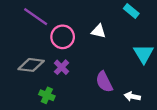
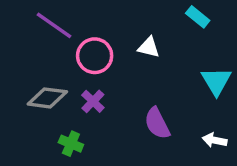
white arrow: (132, 96) -> (215, 140), moved

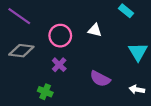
purple line: (54, 25) -> (19, 16), moved
gray diamond: (47, 98) -> (21, 51), moved
purple semicircle: (157, 123) -> (100, 79), turned -36

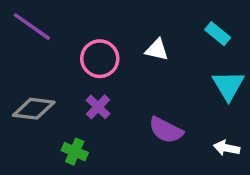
cyan rectangle: (126, 11) -> (218, 34), moved
gray diamond: (21, 51) -> (34, 109), moved

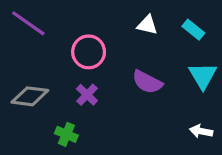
white triangle: (157, 50) -> (147, 25), moved
purple semicircle: (166, 130) -> (147, 82), moved

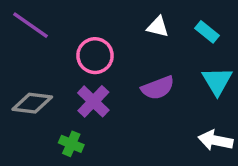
purple semicircle: (147, 82) -> (158, 88), turned -48
purple cross: (87, 95) -> (93, 101), size x1.4
white arrow: (201, 131) -> (215, 140), size x1.4

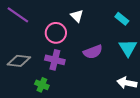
white triangle: (158, 27) -> (77, 16), moved, turned 32
purple cross: (93, 101) -> (55, 60), turned -30

